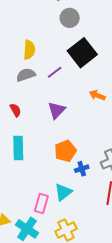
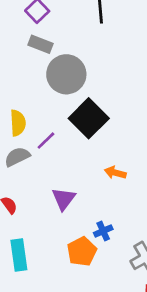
gray circle: (70, 18) -> (66, 74), size x1.5
purple line: (55, 72) -> (46, 141), moved
blue cross: (82, 169) -> (103, 231), moved

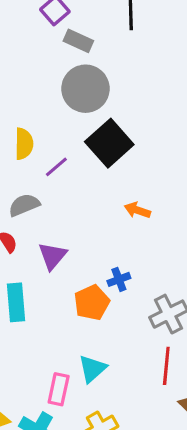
gray rectangle: (41, 44) -> (78, 41), moved
gray semicircle: (17, 157) -> (24, 205), moved
purple triangle: (64, 199) -> (52, 256), moved

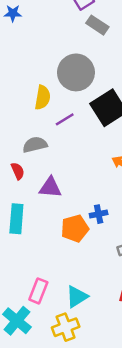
gray circle: (85, 89) -> (76, 72), moved
purple triangle: (52, 256) -> (50, 187), turned 45
cyan triangle: (92, 369) -> (77, 297), moved

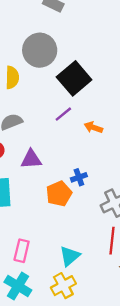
purple line: (65, 119) -> (63, 114), moved
pink rectangle: (38, 291) -> (22, 251), moved

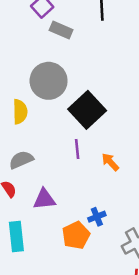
purple line: (63, 114) -> (77, 149), turned -54
orange arrow: (93, 127) -> (110, 162), turned 30

